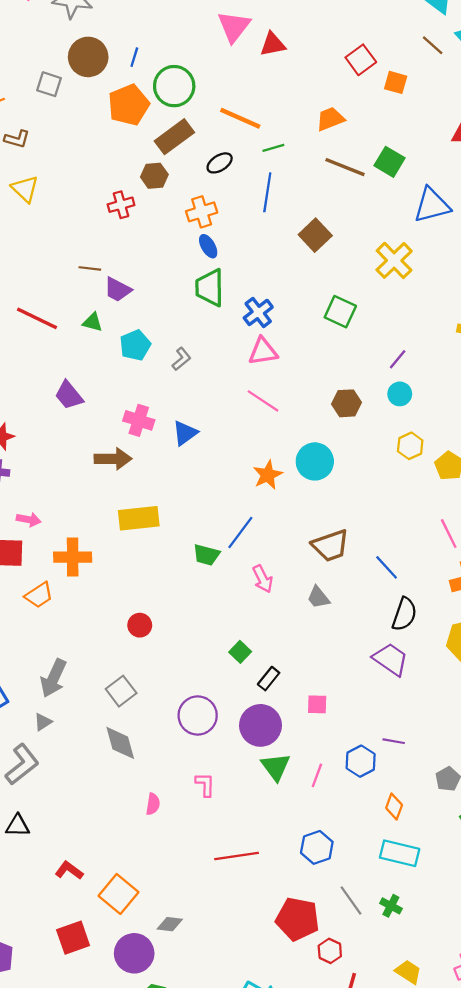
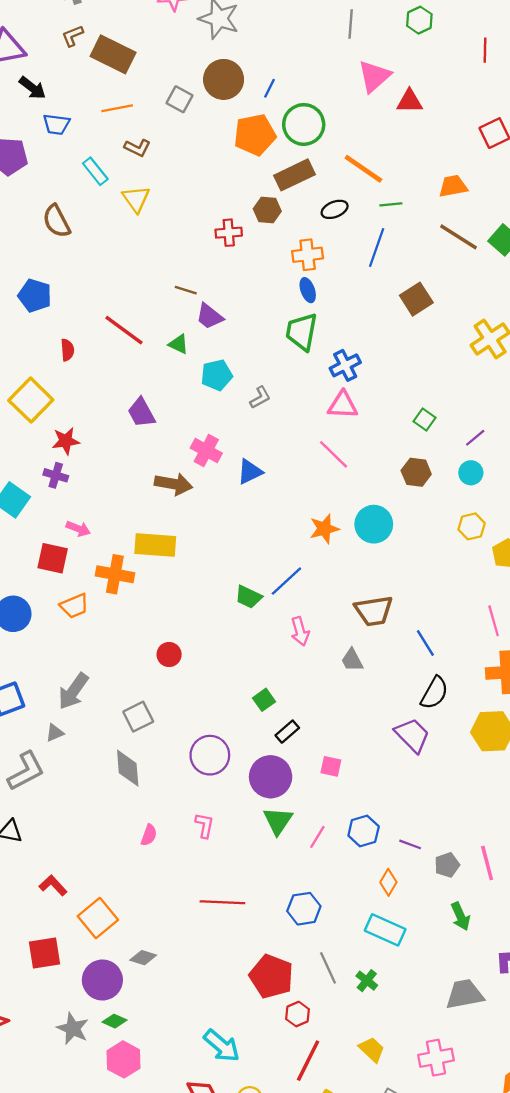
green square: (340, 312) -> (425, 419), moved, size x0.7
yellow rectangle: (139, 518) -> (155, 545), moved
purple line: (394, 741) -> (410, 844), moved

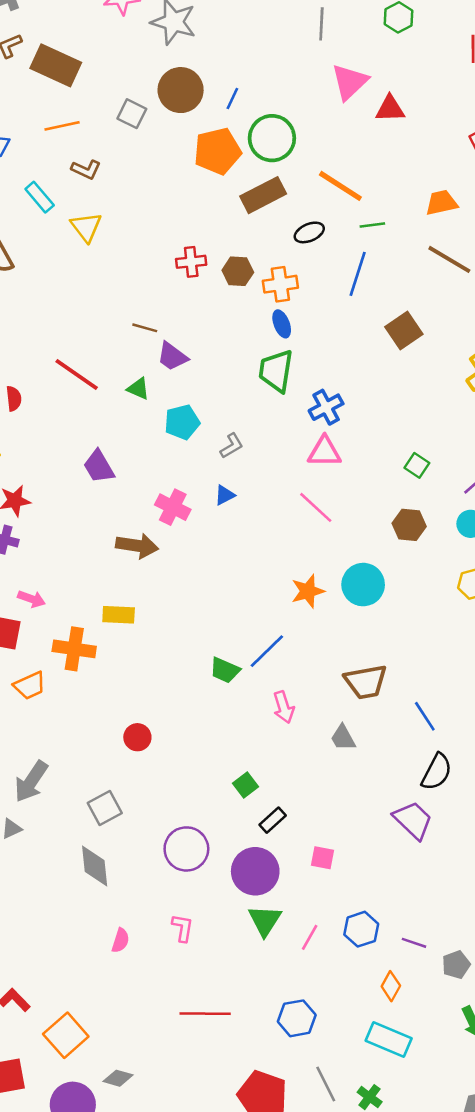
brown hexagon: (267, 210) -> (238, 271), moved
blue triangle: (250, 472) -> (225, 495), moved, size x0.7
yellow rectangle: (155, 545) -> (119, 615), size x0.7

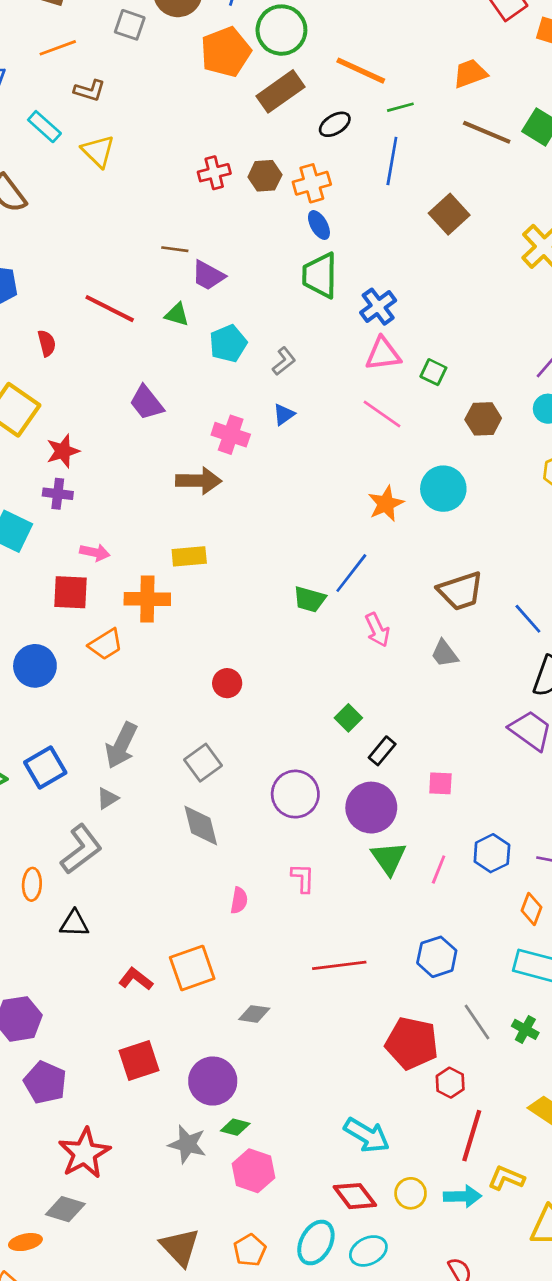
green square: (417, 465) -> (433, 372), moved
orange square: (66, 1035) -> (192, 968), moved, turned 30
gray diamond: (118, 1078) -> (254, 1014), moved

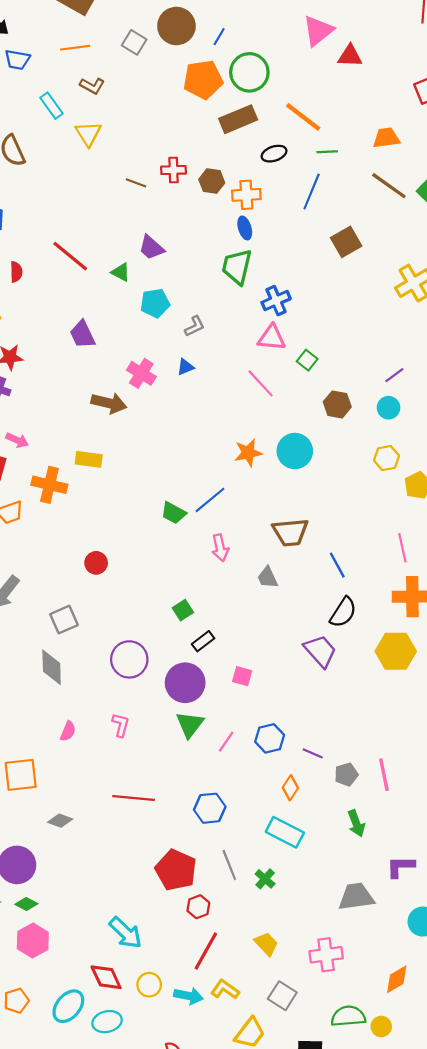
brown line: (175, 249) -> (136, 183), moved

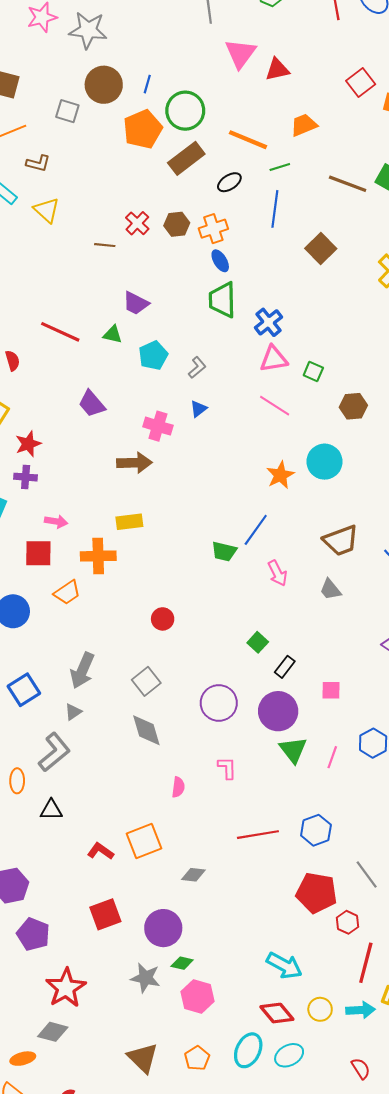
orange trapezoid: (386, 138) -> (304, 125), moved
red cross: (174, 170) -> (137, 223), turned -30
blue hexagon: (210, 808) -> (316, 830), moved

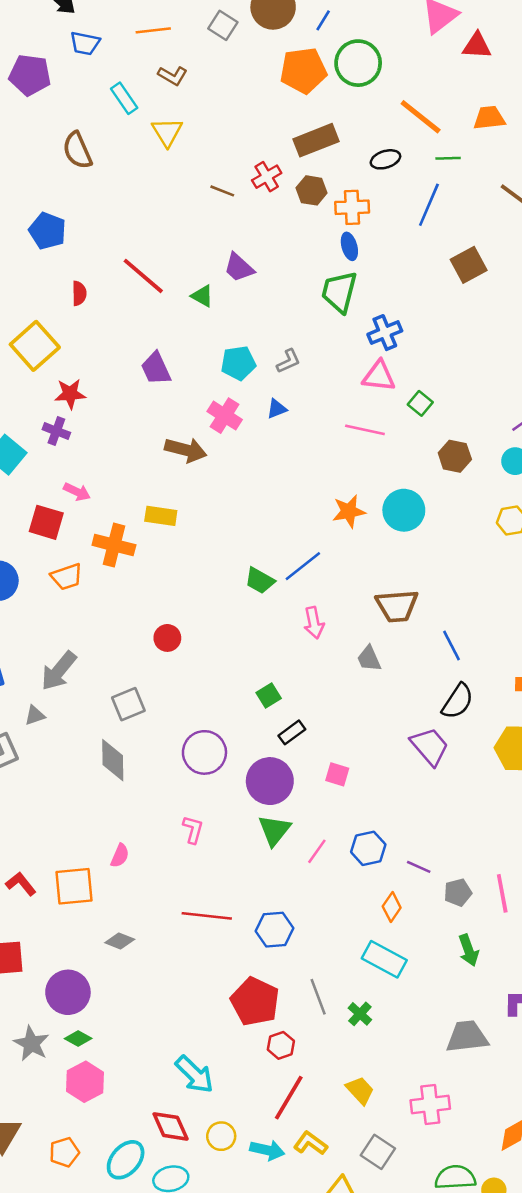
brown rectangle: (186, 158) -> (316, 140), moved
cyan pentagon: (153, 355) -> (238, 363), moved
pink line: (275, 406) -> (365, 430), turned -36
pink semicircle: (178, 787) -> (120, 856), moved

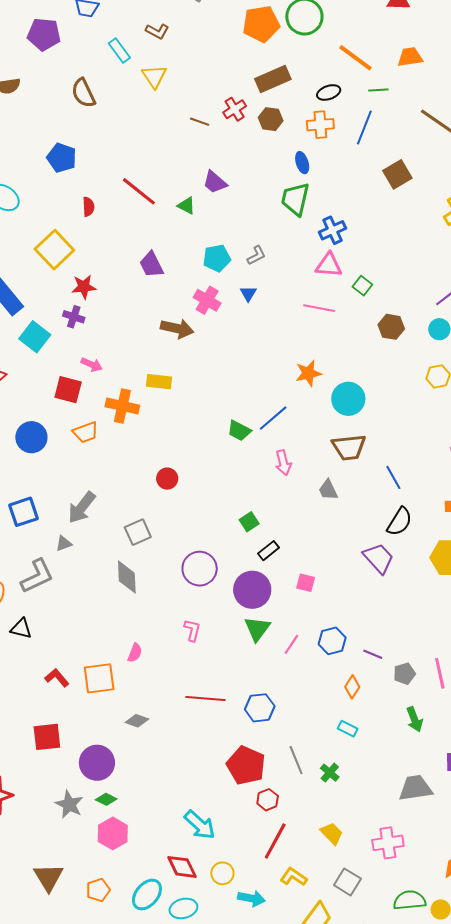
orange cross: (352, 207) -> (320, 125), moved
blue triangle: (277, 409) -> (248, 294), turned -36
cyan circle: (404, 510) -> (348, 399), moved
cyan rectangle: (384, 959) -> (348, 729), size x0.6
cyan arrow: (267, 1150) -> (251, 898), moved

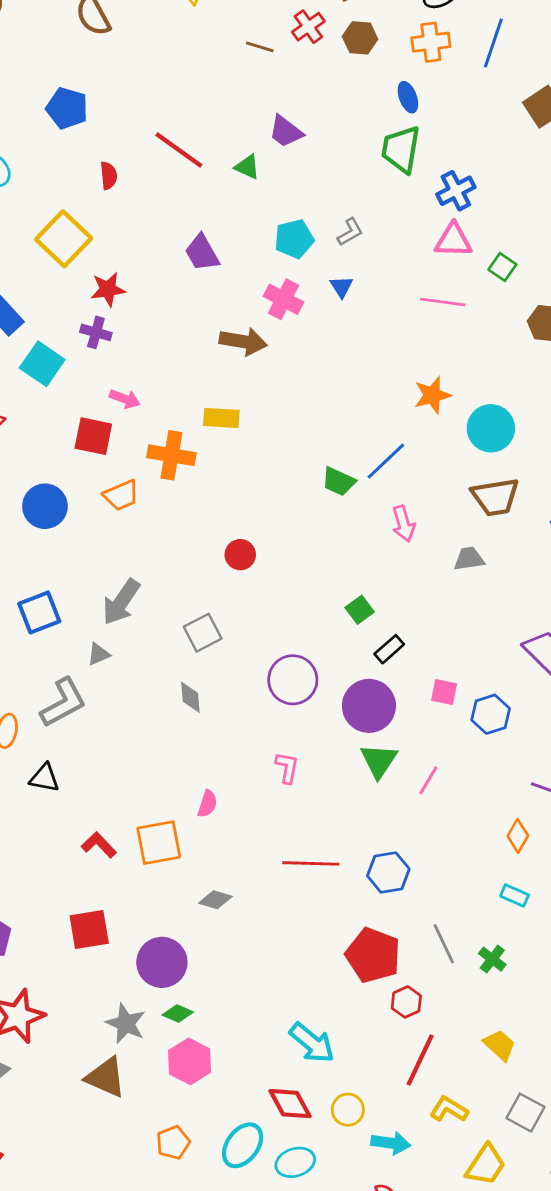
gray trapezoid: (328, 490) -> (469, 559), turned 110
gray diamond: (127, 577) -> (190, 697), size x0.7
blue hexagon: (332, 641) -> (491, 714), moved
brown triangle: (48, 877) -> (106, 1077), moved, turned -32

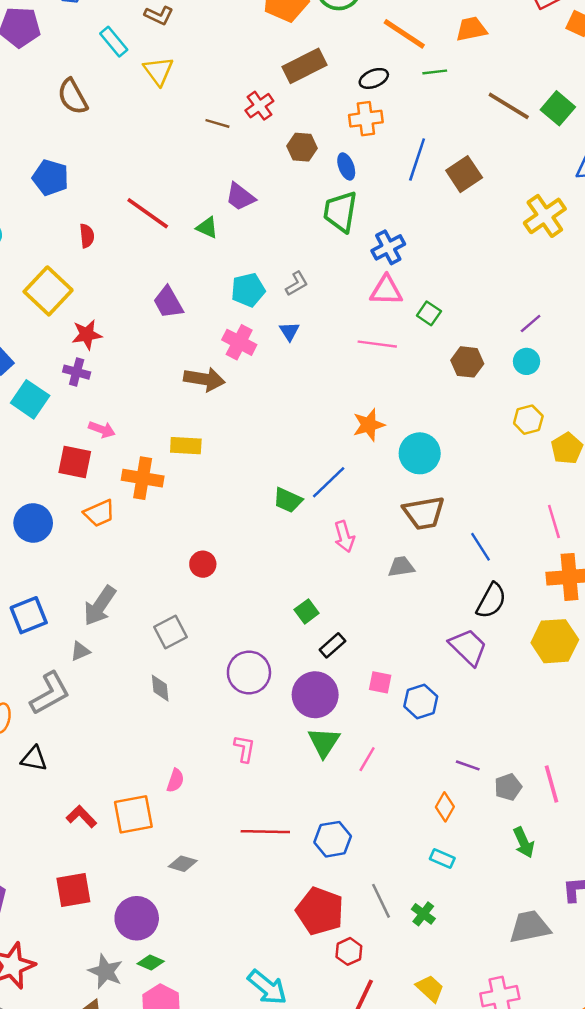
brown hexagon: (360, 38) -> (302, 147), moved
blue line: (493, 43) -> (417, 159), moved

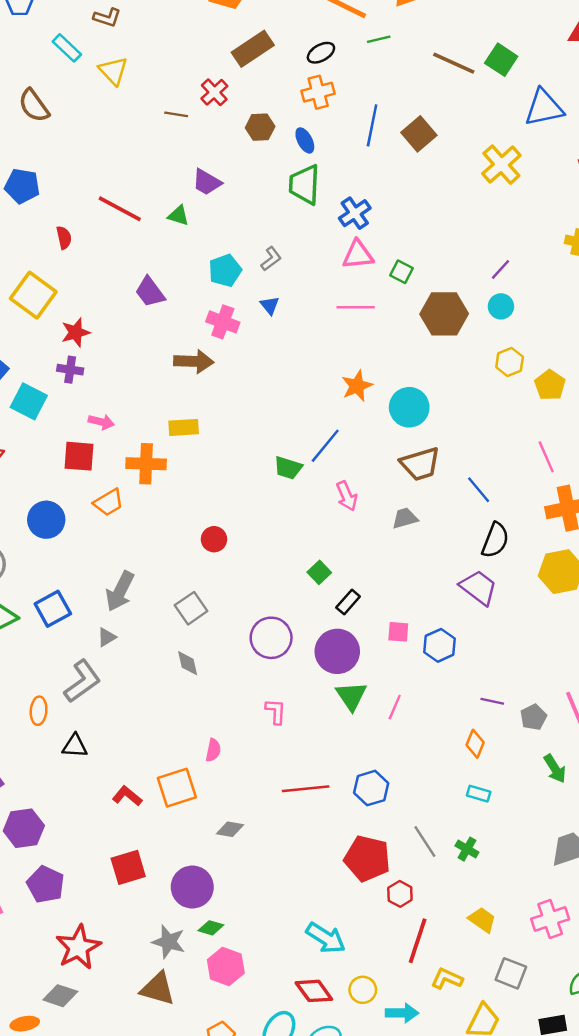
brown hexagon: (467, 362) -> (444, 314), size x1.5

